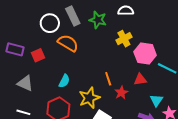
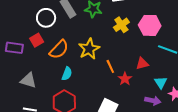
orange semicircle: (68, 43) -> (59, 49), moved, turned 110
pink hexagon: (145, 53) -> (150, 25), moved
red square: (38, 55) -> (37, 40), moved
yellow star: (89, 98) -> (89, 49), moved

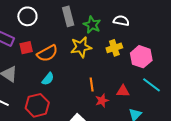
white circle: (46, 18) -> (27, 16), moved
red square: (37, 40) -> (26, 48), moved
yellow star: (89, 49) -> (81, 47), moved

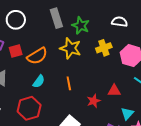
white semicircle: (121, 21) -> (119, 22), moved
yellow star: (81, 47) -> (70, 48), turned 30
orange line: (92, 84) -> (69, 83), moved

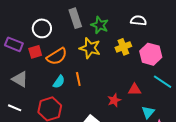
white circle: (16, 20) -> (42, 28), moved
orange line: (69, 83) -> (78, 79), moved

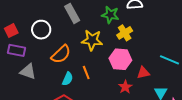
green star: (100, 25) -> (110, 15), moved
red square: (35, 52) -> (11, 31), moved
pink hexagon: (151, 54) -> (120, 59), moved
gray triangle: (20, 79) -> (28, 72), moved

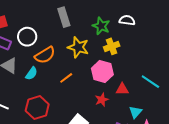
white circle: (41, 30) -> (27, 37), moved
orange line: (86, 73) -> (66, 78), turned 64
cyan semicircle: (68, 79) -> (32, 74), moved

